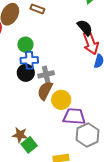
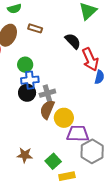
black semicircle: (85, 28) -> (73, 41), moved
green square: (29, 145) -> (53, 161), moved

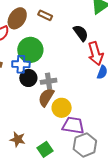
green circle: (25, 65) -> (30, 50), size x1.6
blue cross: (30, 80) -> (21, 64), moved

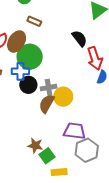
brown rectangle: (45, 15) -> (34, 21), moved
brown ellipse: (17, 18) -> (17, 41), moved
yellow circle: (62, 108) -> (63, 97), moved
brown star: (18, 139) -> (35, 146), moved

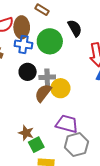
black semicircle: (79, 38) -> (75, 28), moved
brown ellipse: (17, 41) -> (22, 27), turned -40
green circle: (30, 57) -> (50, 41), moved
blue cross: (20, 71) -> (23, 44), moved

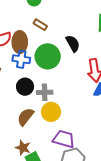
yellow circle: (60, 88) -> (51, 112), moved
brown semicircle: (43, 93) -> (25, 117), moved

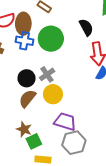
black semicircle: (73, 43) -> (86, 27), moved
black circle: (25, 87) -> (27, 78), moved
gray cross: (45, 92) -> (47, 74), turned -35

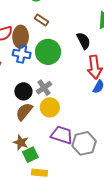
gray hexagon: (74, 143) -> (84, 143), moved

